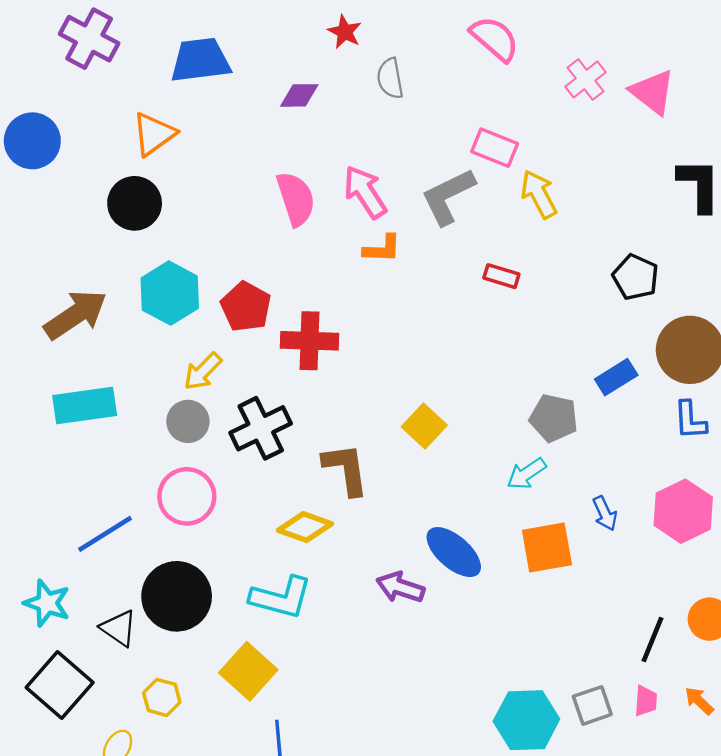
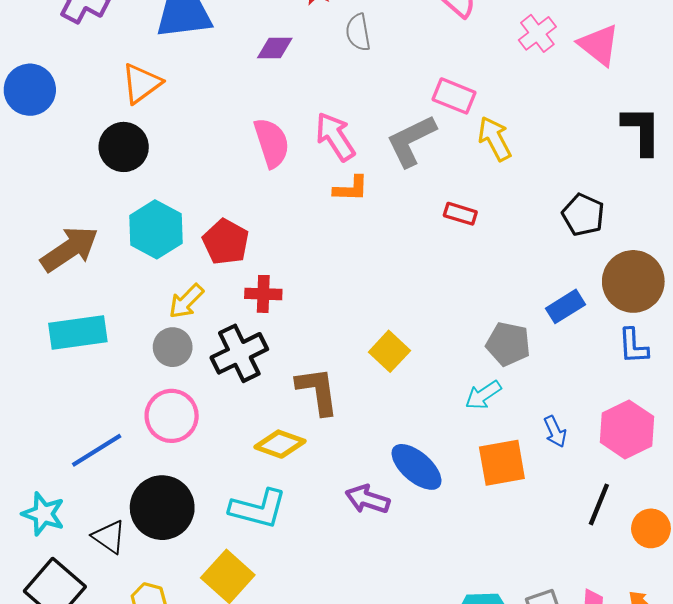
red cross: (309, 341) -> (263, 294), moved, size x0.7
black line: (653, 640) -> (599, 504), moved

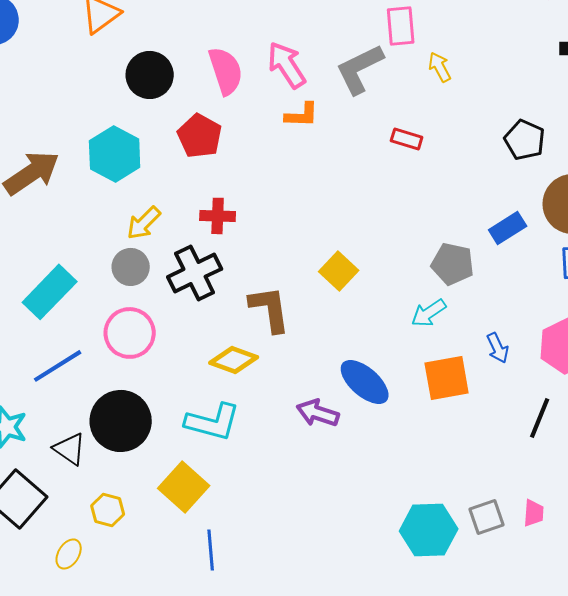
pink rectangle: (454, 96) -> (401, 26), turned 63
yellow arrow: (495, 139) -> (440, 67), size x0.7
black circle: (124, 147) -> (150, 75), moved
red pentagon: (226, 242) -> (200, 136), moved
cyan rectangle: (78, 333) -> (50, 292), moved, turned -38

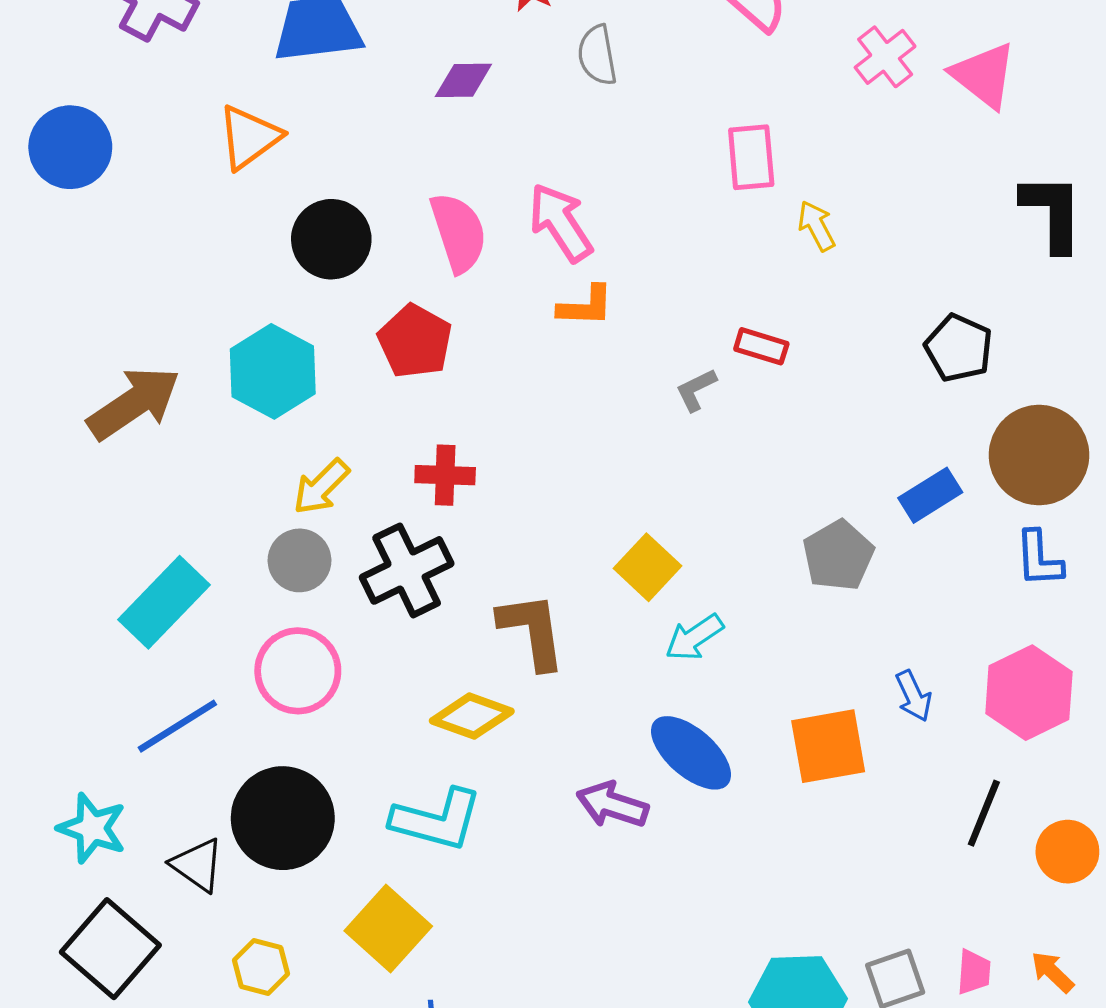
gray L-shape: (360, 69) -> (696, 390), moved, size x0.5
gray pentagon: (453, 264) -> (838, 555), turned 30
cyan arrow: (429, 313) -> (694, 637), moved

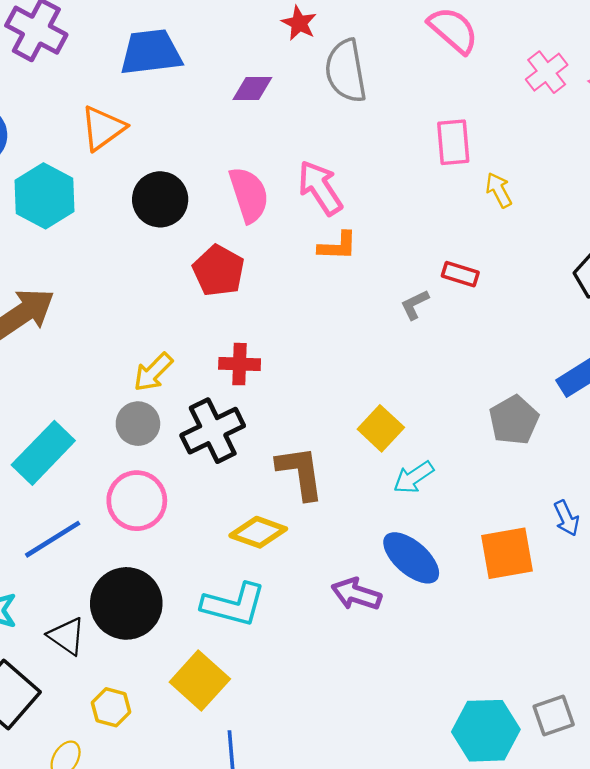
gray semicircle: (597, 55) -> (346, 71), size x1.5
cyan hexagon: (273, 371) -> (45, 196), moved

